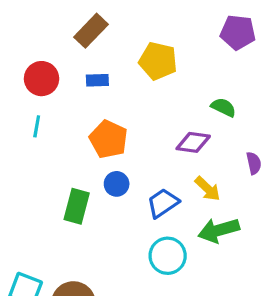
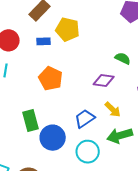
yellow pentagon: (158, 61) -> (68, 29), moved
blue circle: (117, 184) -> (53, 138), moved, size x1.6
green rectangle: (77, 206) -> (31, 121), turned -30

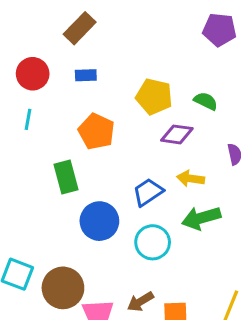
yellow pentagon: (68, 29) -> (154, 97), moved
yellow arrow: (113, 110) -> (191, 179), turned 144
green rectangle: (31, 121) -> (66, 177), moved

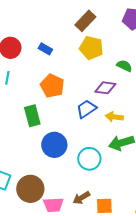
brown rectangle: (80, 28) -> (85, 21), moved
blue rectangle: (86, 75) -> (45, 49), turned 32
yellow pentagon: (154, 97) -> (91, 48), moved
blue trapezoid: (148, 192) -> (86, 109), moved

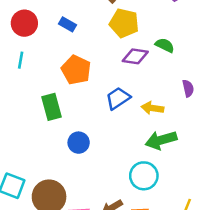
purple diamond: (105, 88) -> (135, 56), moved
blue circle: (54, 145) -> (79, 143), size x0.7
cyan circle: (89, 159) -> (144, 176), moved

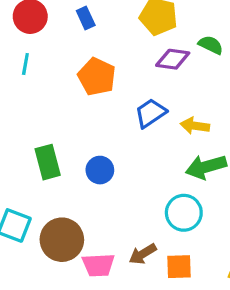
blue rectangle: (67, 24) -> (86, 18), turned 35
green rectangle: (51, 107) -> (48, 162), moved

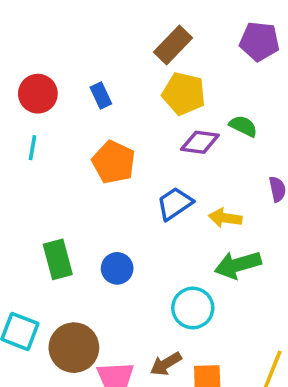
cyan circle: (184, 213) -> (193, 308), moved

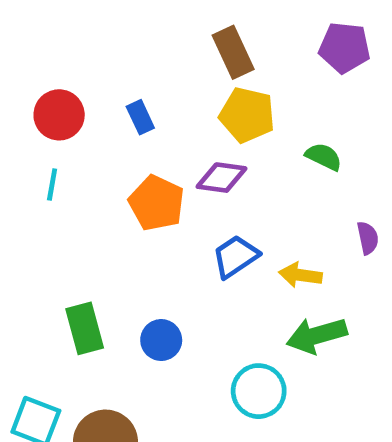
brown rectangle: (173, 45) -> (233, 52), turned -69
purple diamond: (200, 142) -> (222, 178), moved

